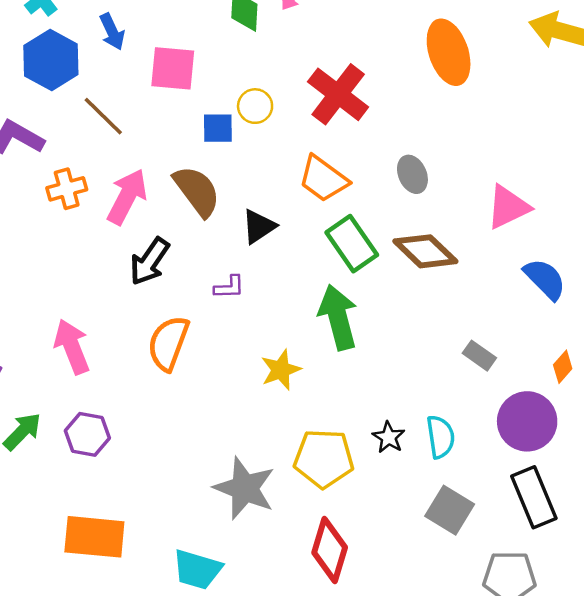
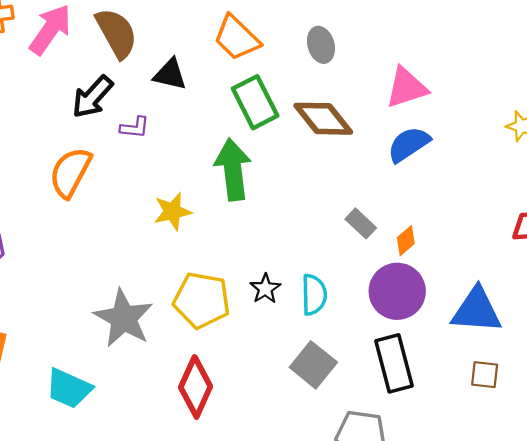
black triangle: (259, 227) -> (170, 74), turned 39
black arrow: (149, 261) -> (92, 97), moved
blue semicircle: (545, 279) -> (409, 144), moved, turned -87
orange diamond: (563, 367) -> (406, 241), moved

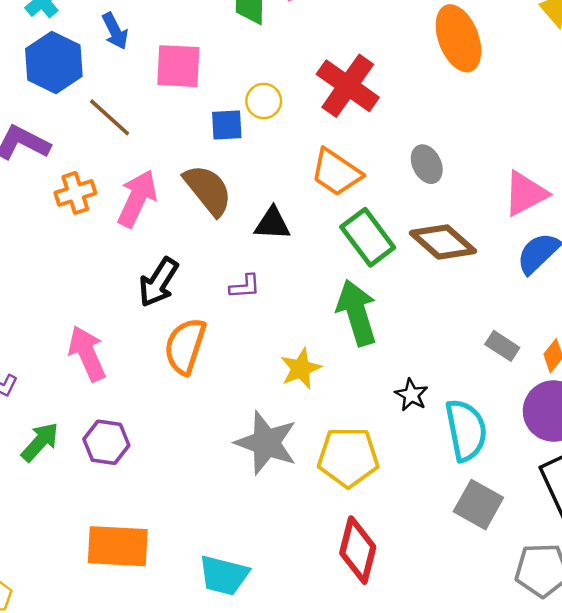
black arrow: (92, 97) -> (158, 282), moved
black star: (265, 289) -> (411, 395), moved
cyan semicircle: (314, 295) -> (466, 430), size x1.4
gray star: (124, 318) -> (266, 443), moved

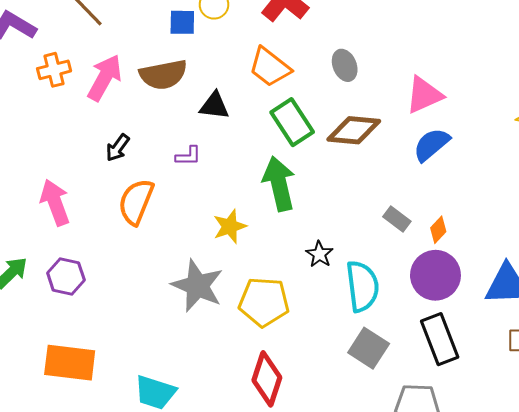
brown semicircle: (208, 190) -> (163, 75), turned 114
brown diamond: (443, 242) -> (354, 130), turned -40
black arrow: (158, 282) -> (118, 148), size x0.7

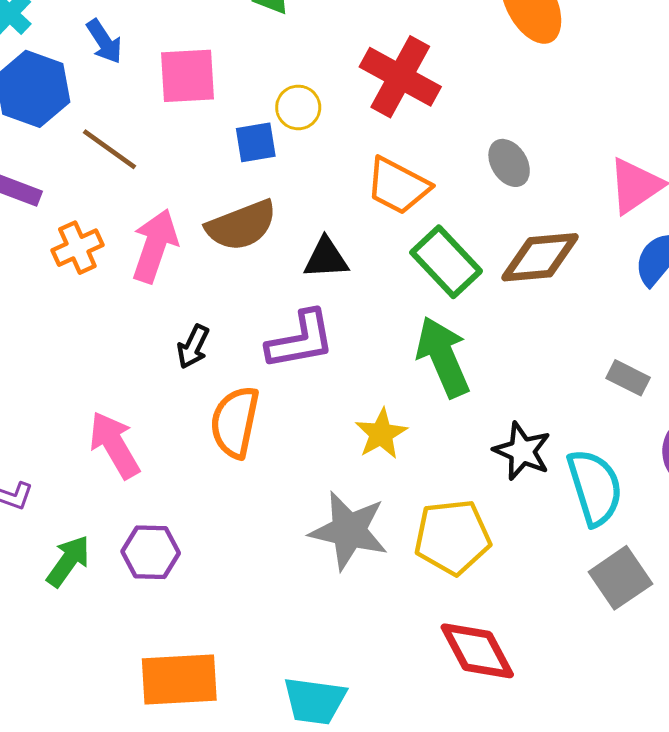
purple L-shape: (188, 156) -> (301, 340), size x1.8
black star: (319, 254) -> (522, 451), size x1.4
gray square: (369, 348) -> (620, 578), turned 33
red diamond: (267, 379) -> (477, 651), turned -36

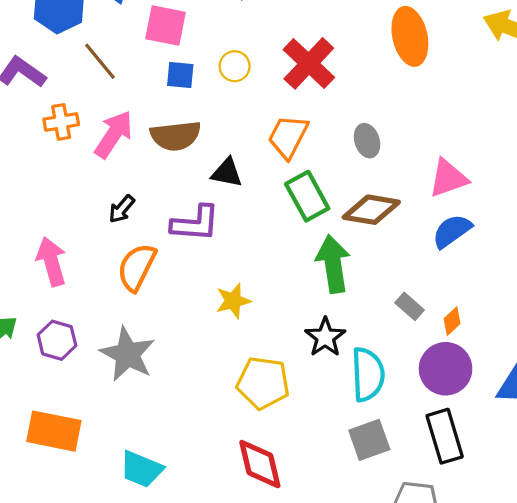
blue square: (256, 142) -> (180, 75), moved
orange trapezoid: (398, 186) -> (288, 137), turned 75
green arrow: (443, 357) -> (333, 264), moved
gray star: (349, 531) -> (127, 354), moved

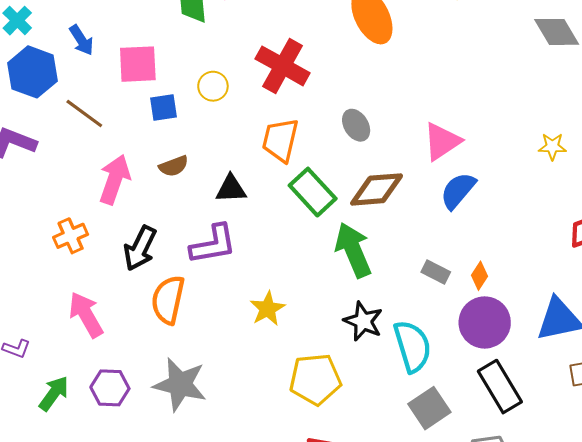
orange cross: (61, 122) -> (71, 236), moved
brown semicircle: (176, 136) -> (174, 166), size x0.6
black arrow: (122, 209) -> (140, 248), size x1.5

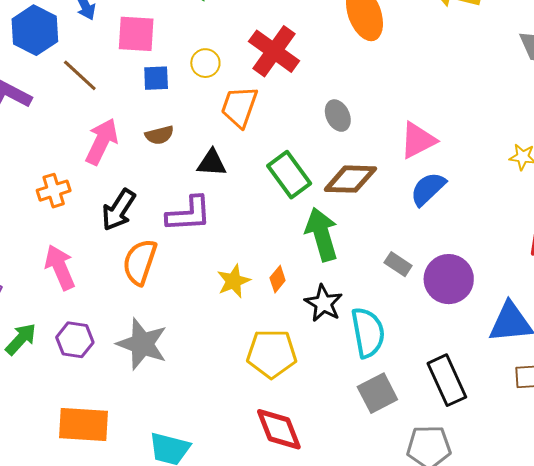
orange trapezoid: (280, 140) -> (239, 107), moved
orange diamond: (480, 276) -> (278, 279), moved
purple circle: (485, 322) -> (449, 279), moved

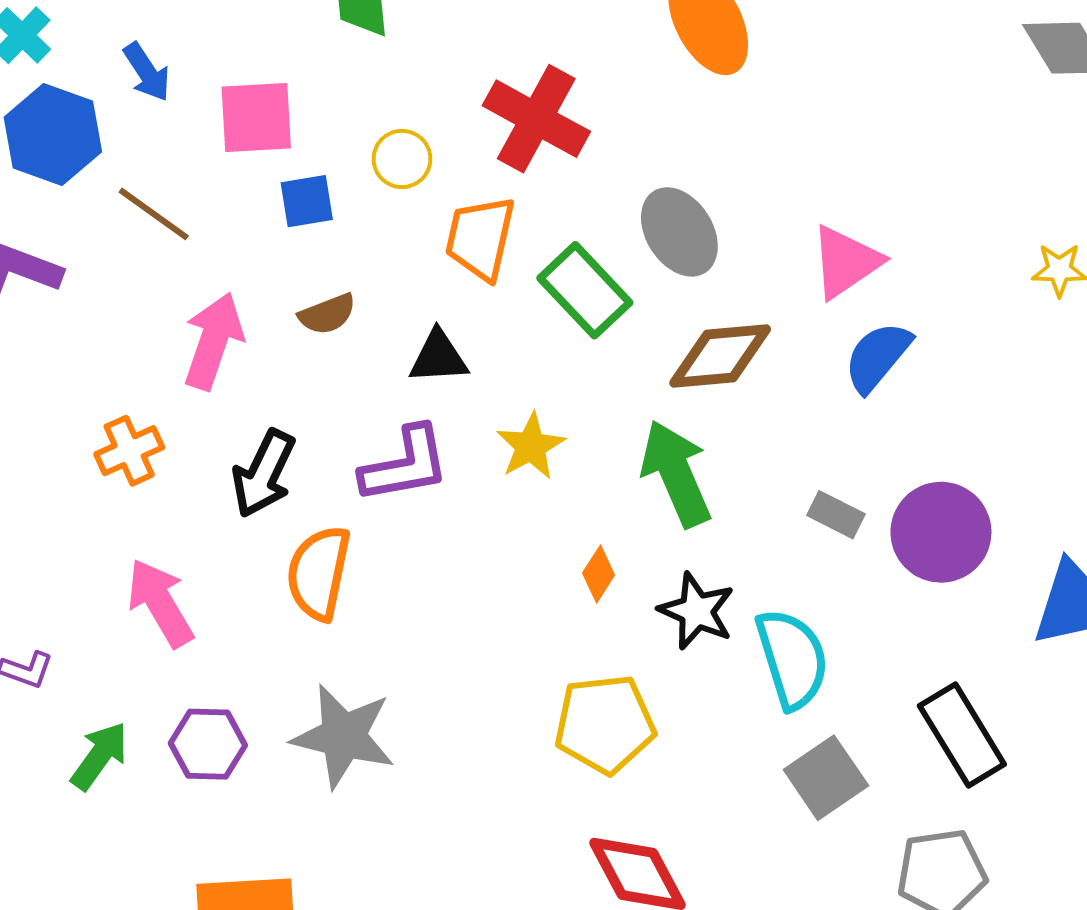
gray ellipse: (338, 116) -> (679, 232), size x1.4
green rectangle: (289, 175) -> (585, 290), moved
yellow star: (234, 281) -> (531, 446), moved

